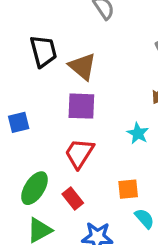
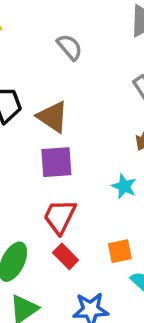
red rectangle: (73, 198) -> (66, 256), moved

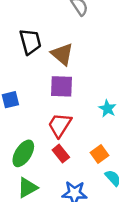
orange square: (120, 251) -> (100, 154), turned -30

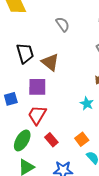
purple square: (61, 86) -> (37, 87), moved
red trapezoid: (60, 125) -> (37, 115), moved

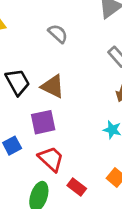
red trapezoid: (37, 115) -> (51, 159), turned 115

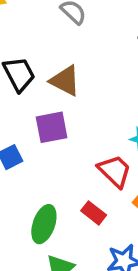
red trapezoid: (51, 159) -> (115, 171), moved

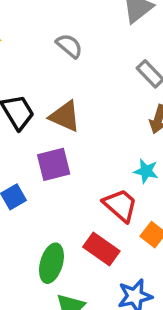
red rectangle: (94, 213) -> (101, 249), size x1.4

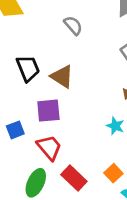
red trapezoid: (120, 205) -> (49, 147), moved

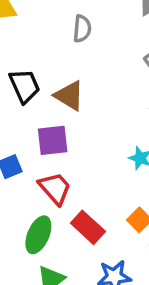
gray semicircle: (73, 25) -> (82, 29), turned 48

